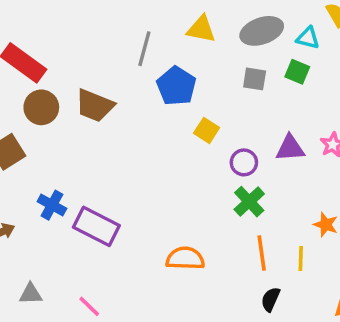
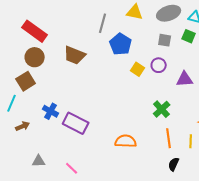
brown circle: (41, 107) -> (35, 57), moved
purple circle: (244, 162) -> (159, 65), moved

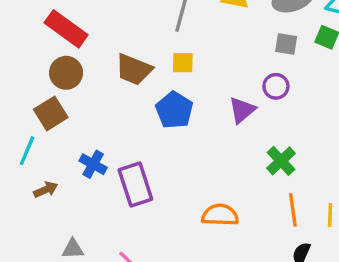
blue pentagon: (121, 44) -> (174, 110), moved
yellow square: (138, 69) -> (183, 63), moved, turned -32
purple triangle: (185, 79) -> (242, 110), moved, turned -36
purple rectangle: (76, 123) -> (135, 185), turned 45

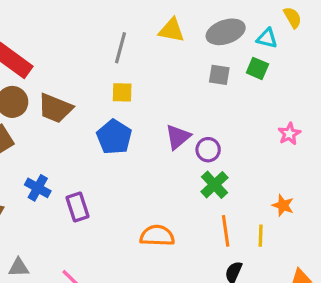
brown trapezoid: (134, 69) -> (55, 108), moved
purple circle: (276, 86) -> (208, 150), moved
purple rectangle: (135, 185) -> (78, 207), size x0.7

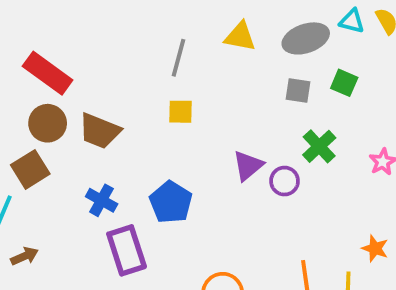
cyan triangle: (267, 38) -> (352, 21), moved
blue pentagon: (114, 137) -> (171, 202), moved
green cross: (214, 185) -> (319, 146), moved
blue cross: (38, 188) -> (102, 200), moved
purple rectangle: (78, 207) -> (127, 250), size x1.4

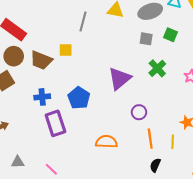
yellow square: (180, 112) -> (66, 50), moved
purple triangle: (248, 166) -> (120, 79), size x1.4
purple circle: (285, 181) -> (139, 112), moved
blue cross: (102, 200) -> (42, 97), turned -35

